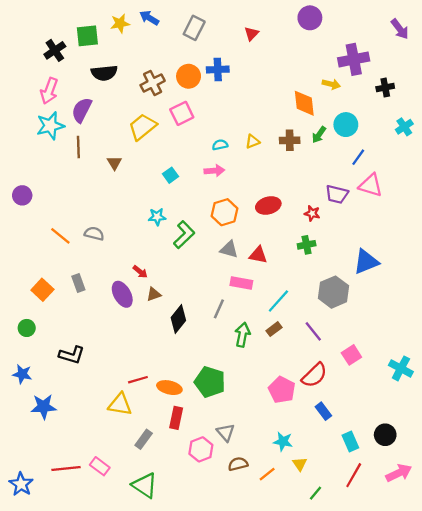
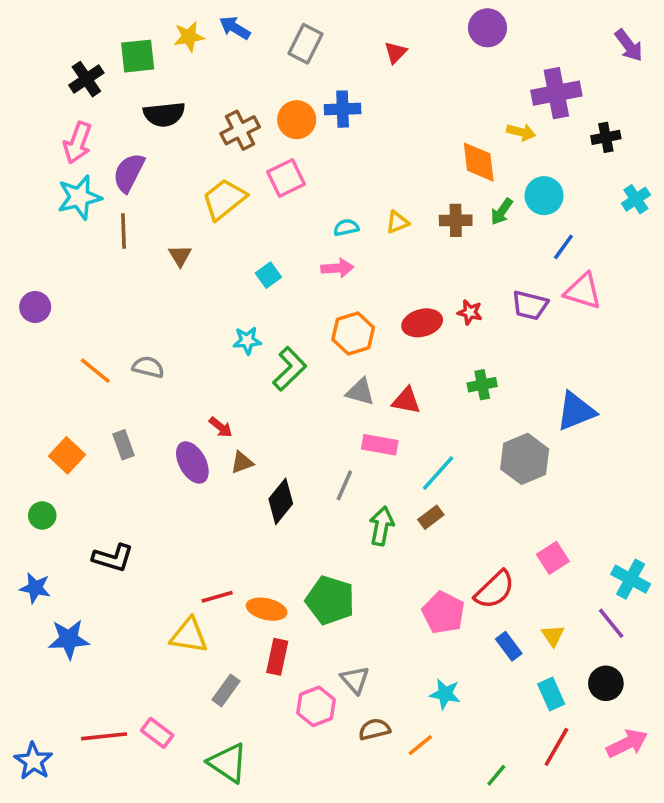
red star: (312, 213) -> (470, 312), moved
purple line: (313, 331) -> (611, 623), moved
yellow triangle: (300, 464) -> (553, 636), moved

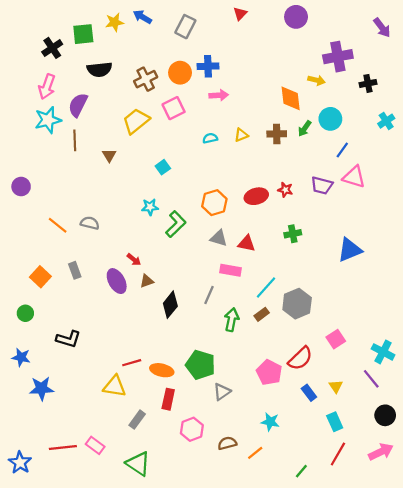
red triangle: (396, 53) -> (240, 14), moved
pink arrow: (337, 268) -> (219, 95), moved
gray hexagon: (525, 459) -> (297, 304), moved
gray triangle: (355, 680) -> (222, 392), moved, turned 36
black circle: (606, 683) -> (385, 415), moved

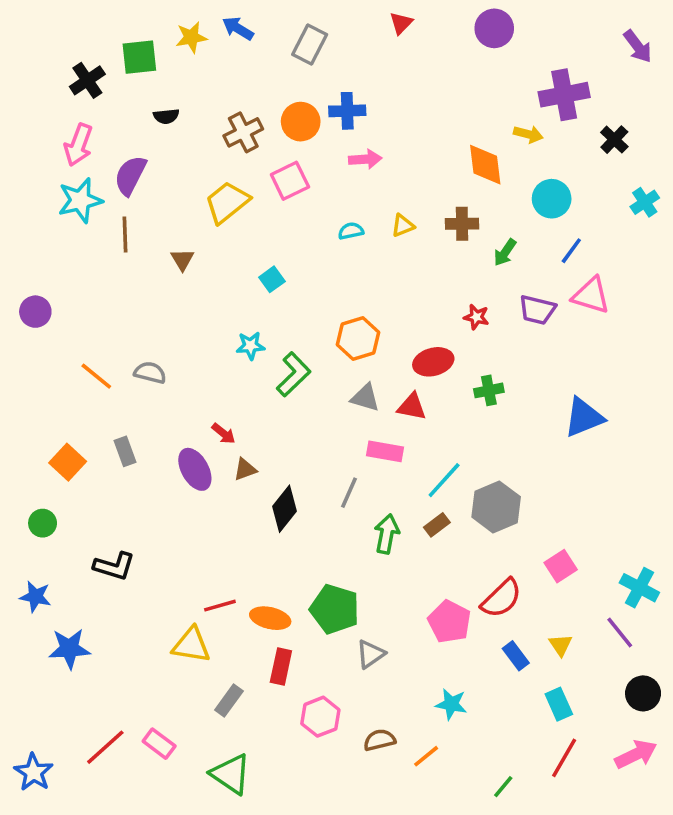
black semicircle: (99, 69) -> (166, 116), size x0.6
black cross: (368, 83) -> (614, 140), turned -35
green arrow: (305, 129) -> (505, 252), moved
red ellipse: (256, 196) -> (433, 362), moved
red line: (63, 448) -> (105, 747), turned -36

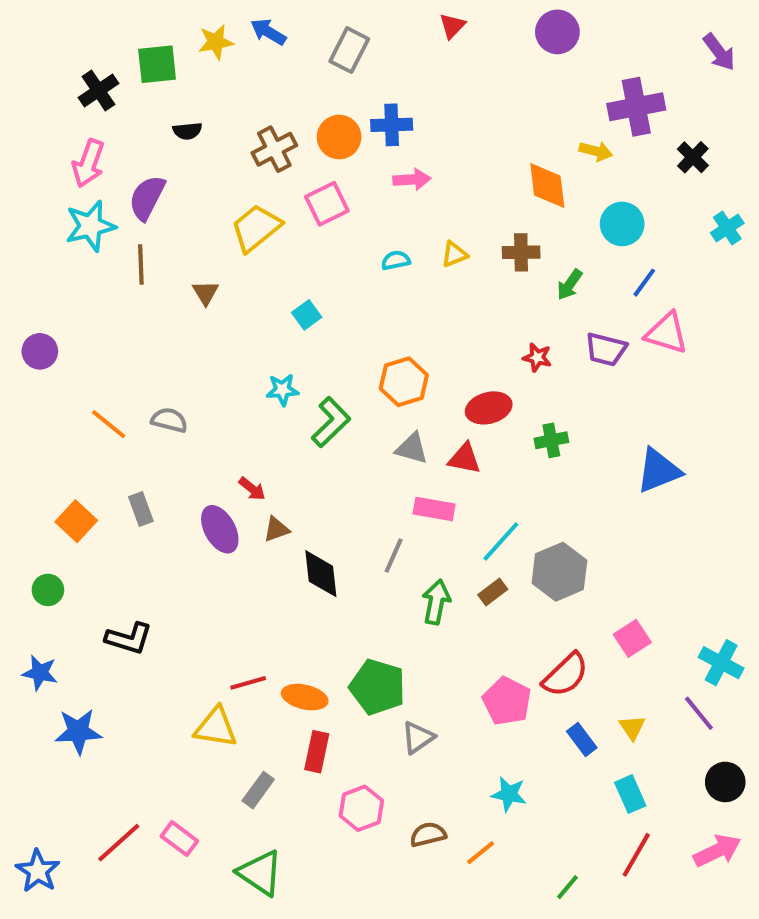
black diamond: (285, 509) -> (321, 574), turned -45

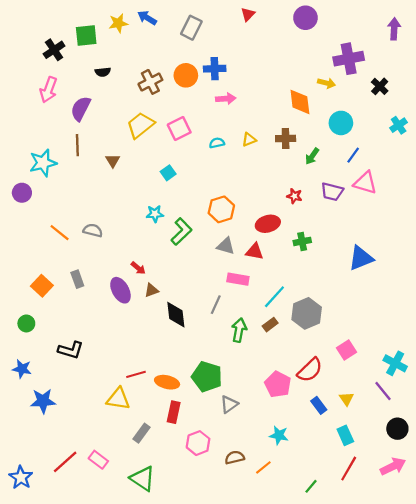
purple arrow: (719, 52) -> (394, 29), turned -140
pink square: (327, 204) -> (179, 128), moved
cyan star: (90, 226) -> (43, 163), moved

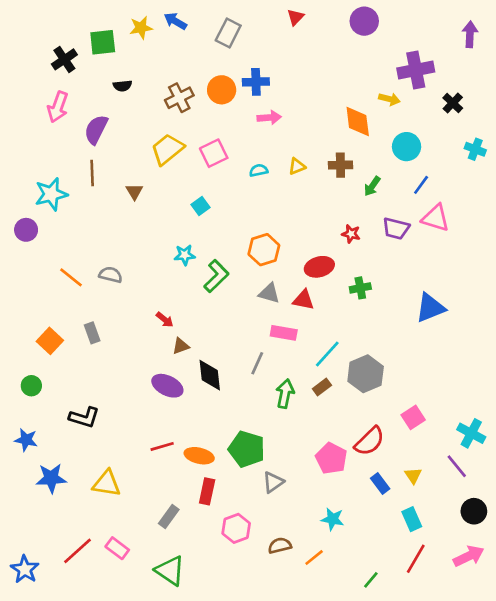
cyan cross: (399, 125) -> (475, 149), turned -35
purple ellipse: (120, 290) -> (167, 386), moved, turned -35
yellow triangle: (118, 399) -> (107, 483), moved

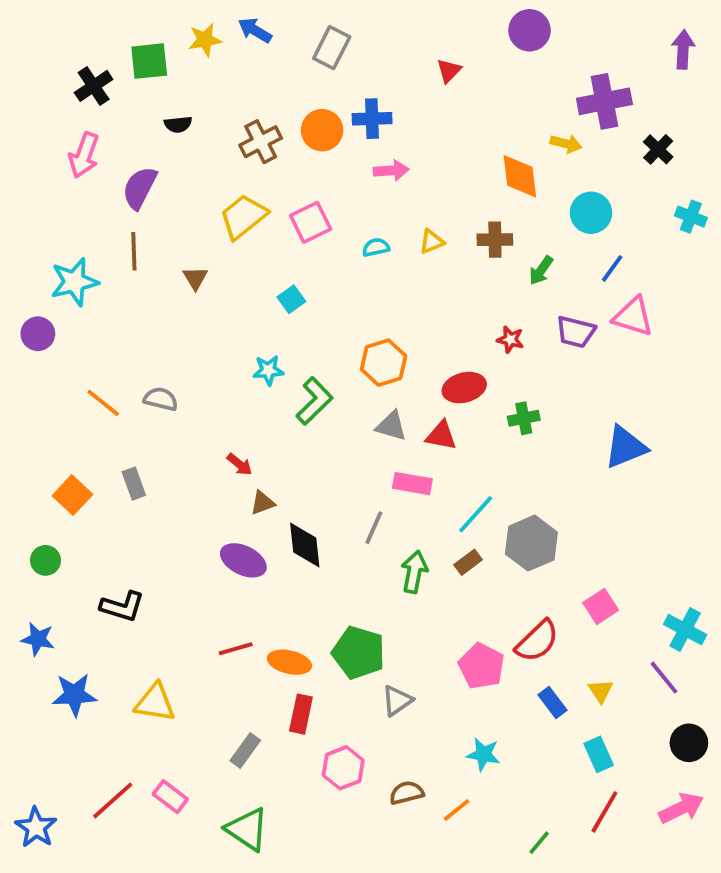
red triangle: (296, 17) -> (449, 71), moved

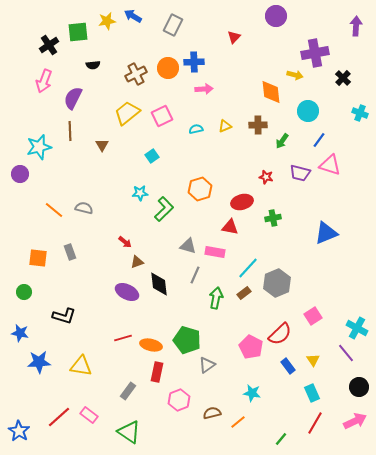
gray triangle: (391, 426) -> (188, 246), moved
orange square: (72, 495) -> (38, 258), turned -36

